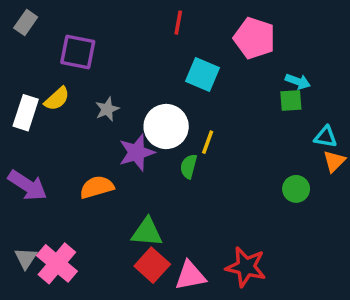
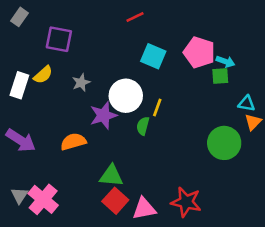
red line: (178, 23) -> (135, 17), turned 54
pink pentagon: (254, 38) -> (199, 52), moved
green circle: (296, 189) -> (224, 143), size x1.6

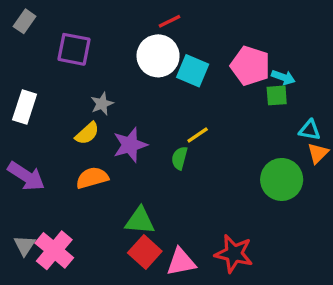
yellow semicircle: (43, 75) -> (87, 133), moved
white circle: (126, 96) -> (158, 56), moved
yellow line: (157, 108) -> (198, 135), turned 36

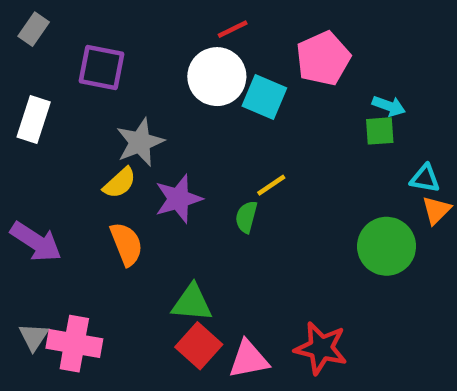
pink pentagon: (250, 66) -> (323, 59), moved, turned 30
gray star: (102, 104) -> (140, 142), size x1.5
white rectangle: (25, 107) -> (34, 120), moved
orange semicircle: (92, 178) -> (126, 244), turned 84
pink cross: (54, 250) -> (74, 344), turned -30

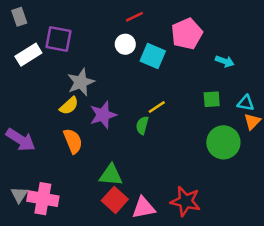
gray rectangle: (34, 29) -> (19, 17), turned -54
white circle: (217, 77) -> (125, 44), size x0.6
white rectangle: (34, 120) -> (28, 55), moved, turned 40
green square: (380, 131) -> (212, 99), moved

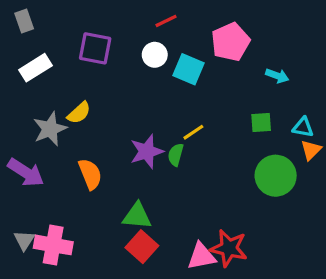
purple square: (59, 39) -> (95, 48), moved
gray star: (81, 82) -> (50, 129), moved
yellow semicircle: (69, 106) -> (79, 113), moved
purple star: (103, 115) -> (147, 151), moved
pink triangle: (144, 208) -> (201, 256), moved

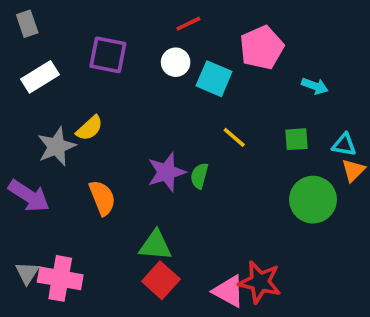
yellow line: (193, 132) -> (234, 137), moved, turned 75
pink triangle: (201, 256) -> (229, 291), turned 40

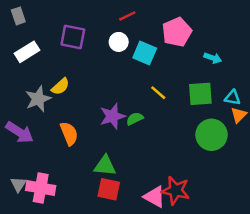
green square: (297, 139) -> (200, 94), size x1.5
green semicircle: (199, 176) -> (135, 119), turned 49
red square: (161, 280) -> (109, 189), turned -30

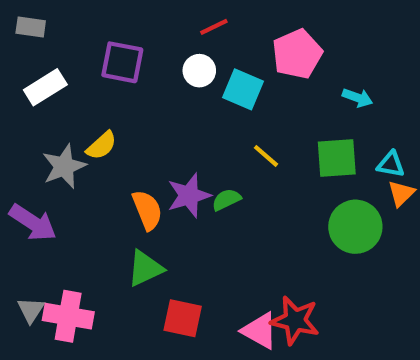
gray rectangle: (18, 16) -> (31, 27), turned -63
orange semicircle: (69, 134) -> (147, 210), moved
green triangle: (105, 166) -> (145, 268), moved, turned -30

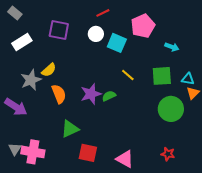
gray rectangle: (31, 27) -> (15, 13), turned 32
orange semicircle: (147, 210) -> (59, 94), moved
red star: (295, 320) -> (168, 154), moved, size x0.6

